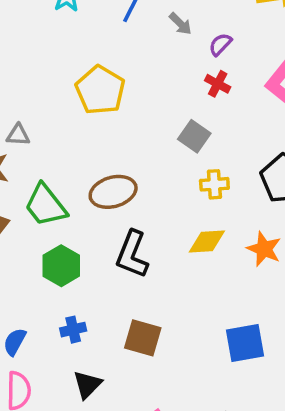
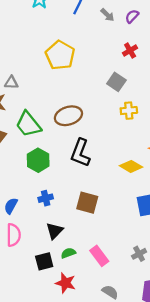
purple semicircle: (220, 44) -> (132, 16), moved
red cross: (218, 84) -> (130, 51), turned 32
yellow diamond: (207, 241) -> (131, 166), moved, turned 35

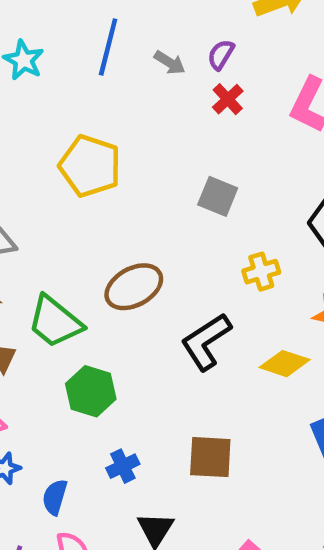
red cross: (130, 51) -> (228, 99), moved
yellow cross: (129, 111) -> (261, 272), moved
black L-shape: (80, 153) -> (206, 342), moved, turned 48

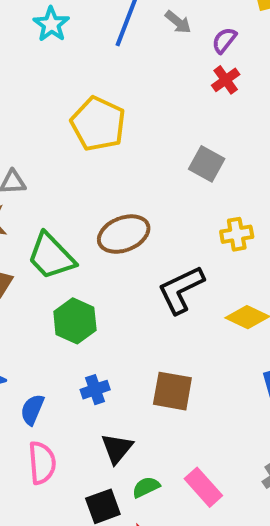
gray arrow: (170, 63) -> (178, 22), moved

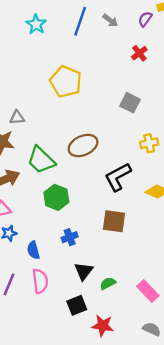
purple semicircle: (224, 40) -> (145, 19), moved
brown square: (172, 391) -> (114, 221), moved
blue semicircle: (32, 410) -> (33, 250), turned -36
green semicircle: (146, 487) -> (108, 283), moved
pink rectangle: (203, 487) -> (148, 291), moved

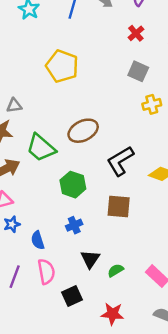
gray square: (130, 103) -> (138, 71), moved
yellow cross: (149, 143) -> (152, 104), moved
green hexagon: (56, 197) -> (73, 185), moved
black square: (77, 305) -> (72, 296), moved

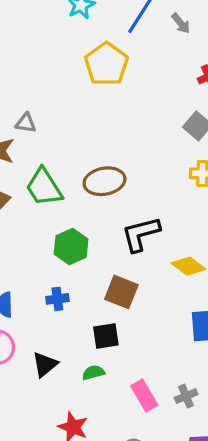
yellow pentagon: (62, 66) -> (106, 64), moved
black triangle: (90, 259) -> (45, 364), moved
black square: (72, 296) -> (106, 336), moved

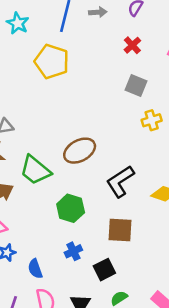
gray arrow: (181, 23) -> (98, 12), turned -36
black square: (106, 336) -> (104, 270), moved

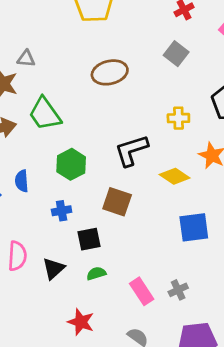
yellow cross: (152, 120) -> (178, 118), moved
brown ellipse: (80, 151) -> (110, 72), moved
blue semicircle: (35, 269) -> (22, 181), moved

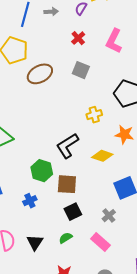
brown ellipse: (110, 72) -> (40, 74), moved
green hexagon: (71, 164) -> (42, 171), moved
black square: (89, 239) -> (73, 212), moved
gray cross: (178, 290) -> (109, 216), moved

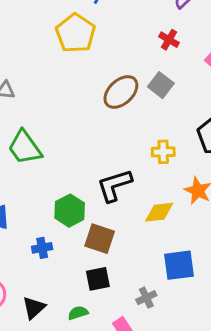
red cross: (78, 38) -> (169, 40), turned -32
brown ellipse: (40, 74) -> (121, 92), moved, turned -30
yellow diamond: (102, 156) -> (159, 212), turned -40

